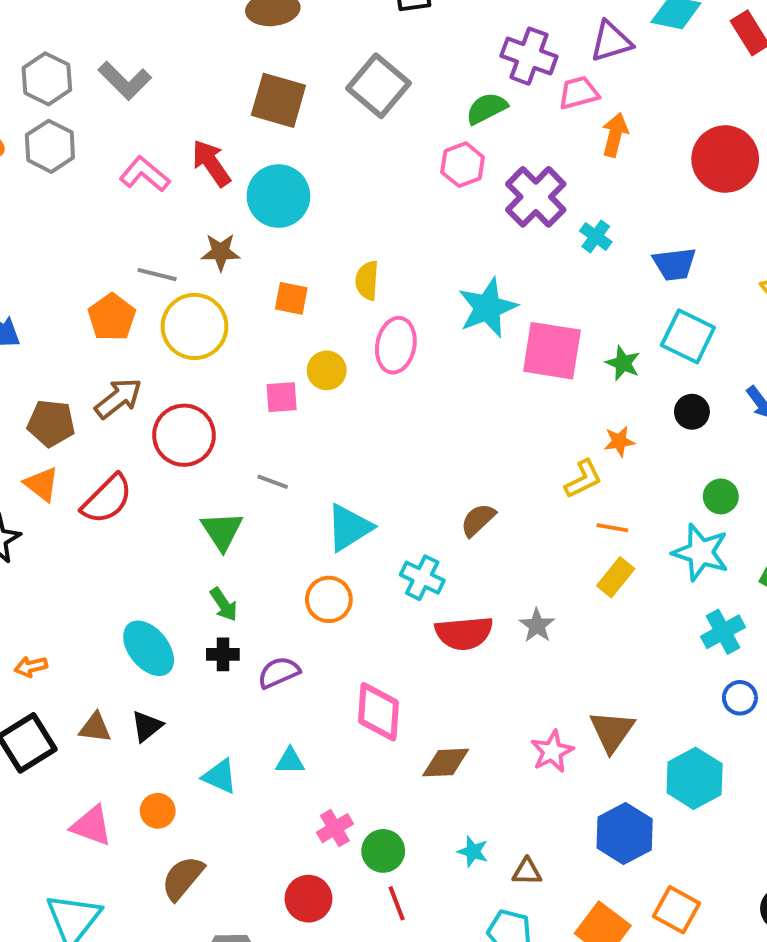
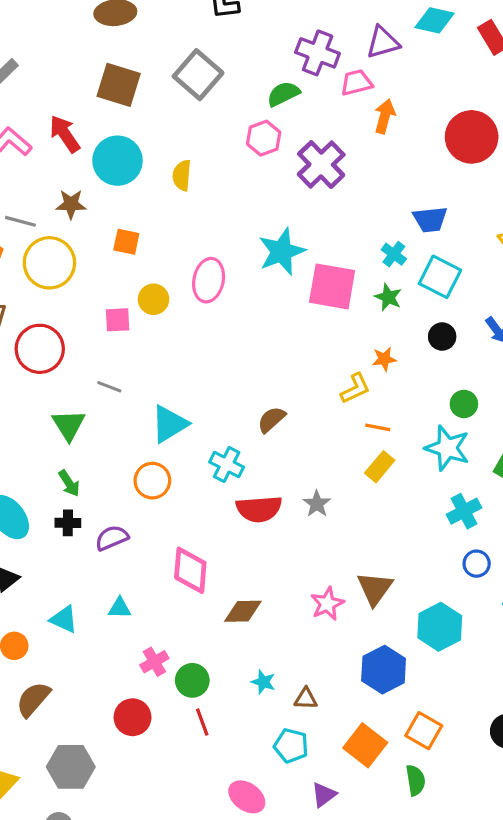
cyan cross: (596, 236) -> (394, 254), moved
yellow semicircle: (367, 280) -> (182, 175), moved

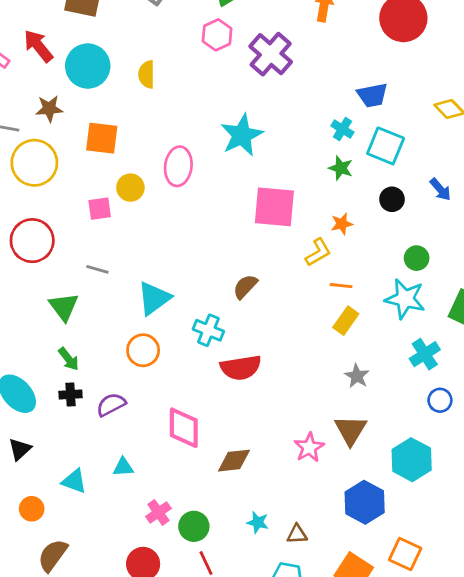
orange square: (126, 242) -> (102, 138), size x1.4
pink square: (332, 286) -> (274, 207), moved
gray star: (317, 504) -> (357, 376), moved

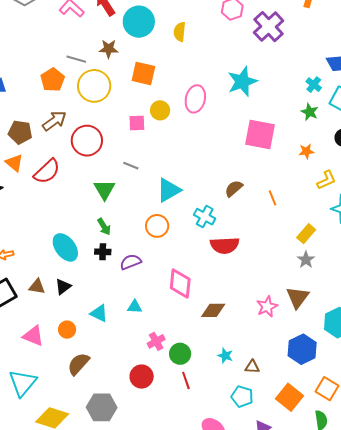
yellow L-shape: (318, 252) -> (326, 180), moved
orange line: (341, 286) -> (272, 198), moved, turned 56
yellow rectangle: (346, 321) -> (306, 234), moved

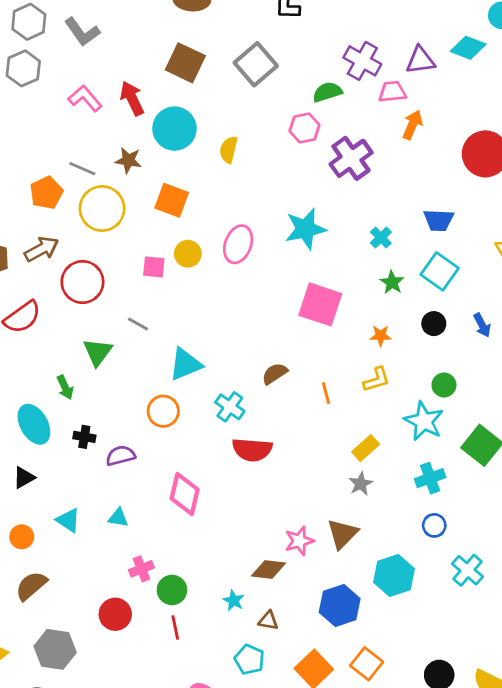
cyan cross: (314, 85) -> (381, 238), moved
yellow L-shape: (326, 180) -> (377, 380), moved
green arrow: (104, 227) -> (65, 387), moved
brown diamond: (213, 310) -> (269, 569), moved

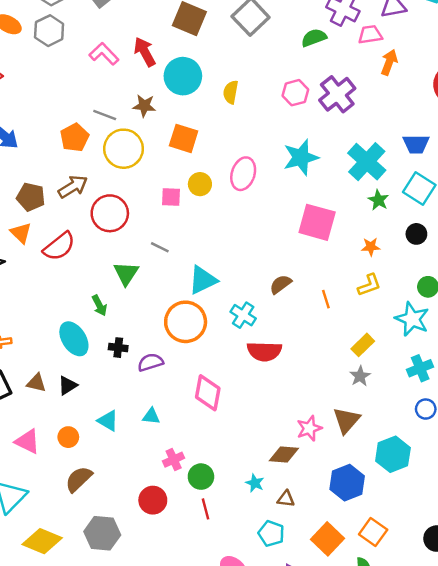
pink hexagon: (304, 128) -> (295, 93), moved
cyan cross: (381, 238) -> (367, 162), size x2.0
orange circle: (163, 411) -> (186, 322), size x1.5

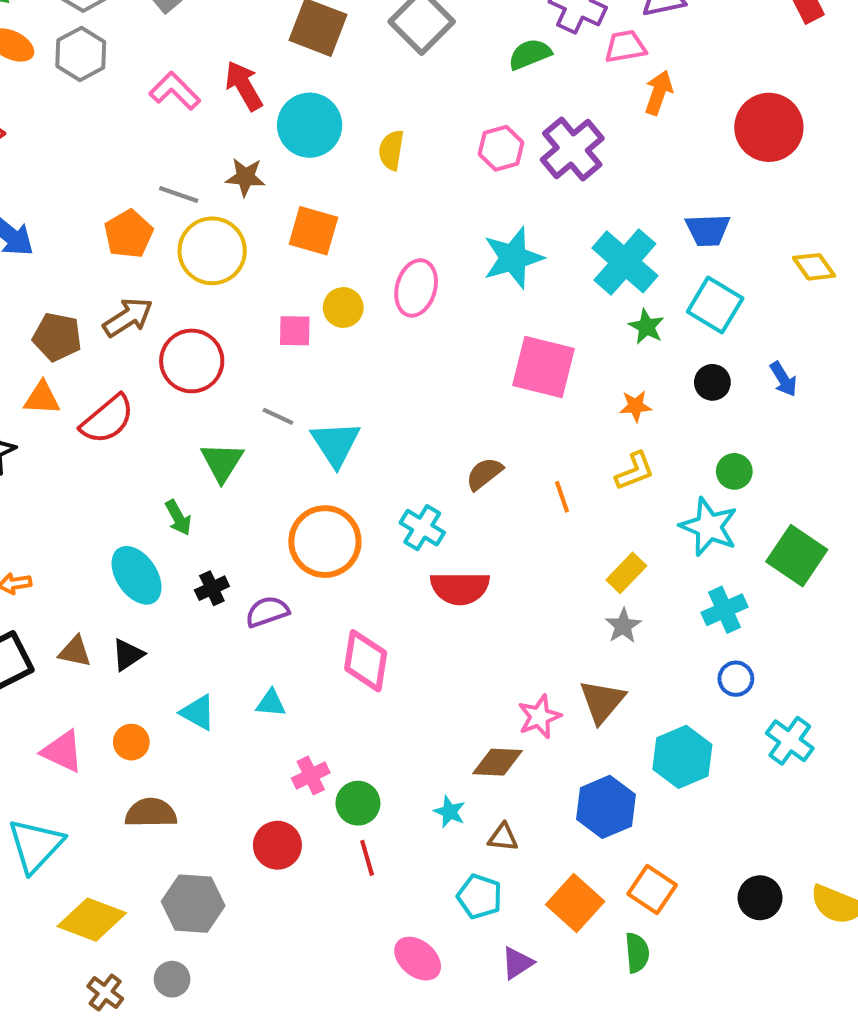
orange triangle: (21, 233) -> (42, 398), turned -40
cyan triangle: (203, 280) -> (335, 444), moved, turned -36
black cross: (118, 348) -> (212, 588), turned -30
brown semicircle: (79, 479) -> (151, 813), turned 44

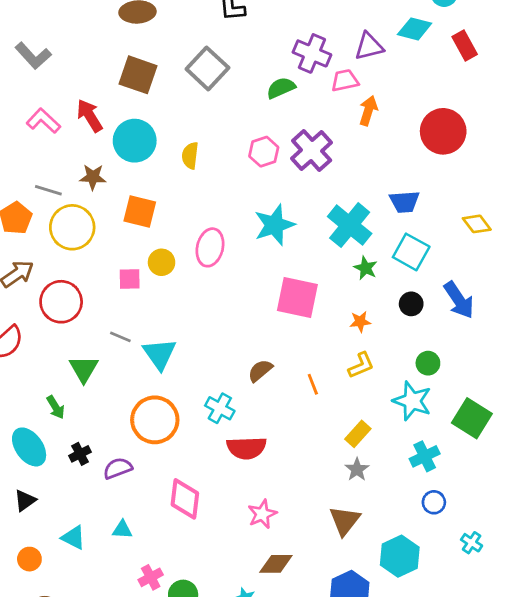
blue arrow: (783, 379) -> (459, 300), size x1.6
pink star: (539, 717) -> (262, 514), moved
cyan cross: (790, 741) -> (472, 543), size x0.7

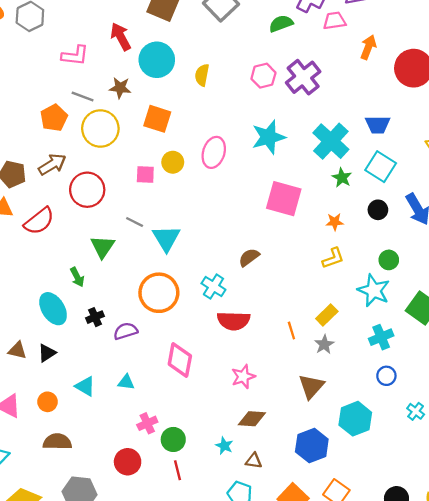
orange arrow: (368, 111) -> (368, 47), moved
pink L-shape: (43, 121) -> (75, 56), moved, turned 140
orange line: (313, 384) -> (291, 330), moved

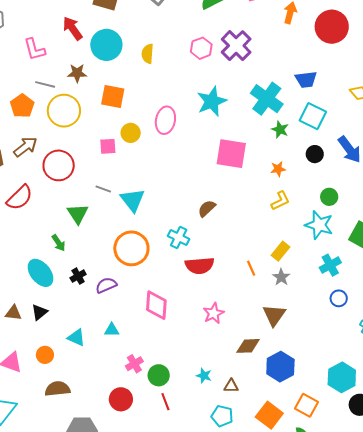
pink L-shape: (75, 56) -> (34, 49), turned 75
brown diamond: (252, 419) -> (248, 346), moved
cyan hexagon: (355, 419) -> (342, 377), moved

